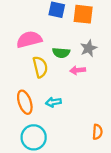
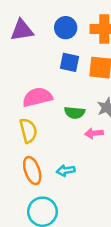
yellow semicircle: (40, 67) -> (28, 131), moved

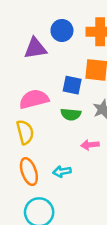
purple triangle: (22, 30) -> (35, 48), moved
blue square: (70, 62) -> (72, 85), moved
pink arrow: (94, 133) -> (90, 145), moved

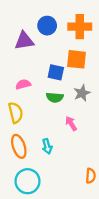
pink semicircle: (34, 99) -> (23, 84), size x0.6
pink arrow: (90, 145) -> (71, 124), turned 64
cyan arrow: (62, 172) -> (47, 146), turned -96

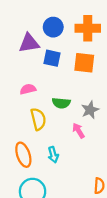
blue square: (56, 72) -> (52, 58), moved
gray star: (82, 93) -> (90, 110), moved
yellow semicircle: (16, 113) -> (38, 119), moved

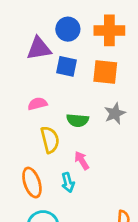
gray star: (90, 110) -> (115, 113), moved
pink arrow: (79, 131) -> (82, 160), moved

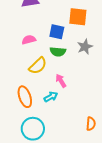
blue square: (66, 66) -> (57, 32), moved
yellow semicircle: (50, 140) -> (38, 66), turned 60
cyan arrow: (68, 183) -> (51, 97), turned -104

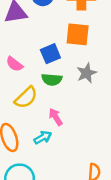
blue square: (57, 32) -> (50, 54), turned -35
pink semicircle: (29, 40) -> (14, 64), turned -128

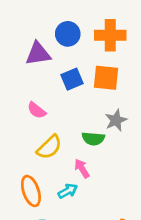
blue square: (50, 54) -> (72, 79), moved
green semicircle: (52, 79) -> (93, 139), moved

